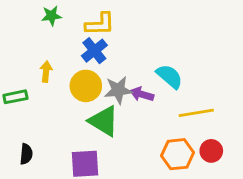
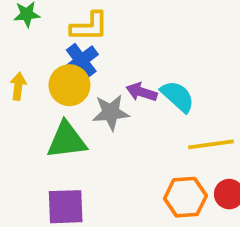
yellow circle: (86, 86) -> (69, 85), moved
purple arrow: (142, 94) -> (142, 92), moved
green triangle: (104, 121) -> (67, 140), moved, turned -40

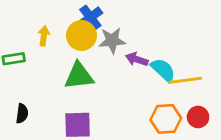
purple arrow: (142, 92) -> (137, 59), moved
cyan semicircle: (178, 96) -> (163, 70), moved
gray star: (111, 112) -> (112, 41), moved

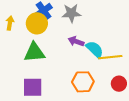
gray star: (112, 41) -> (71, 13), moved
orange hexagon: (166, 119) -> (83, 82), moved

